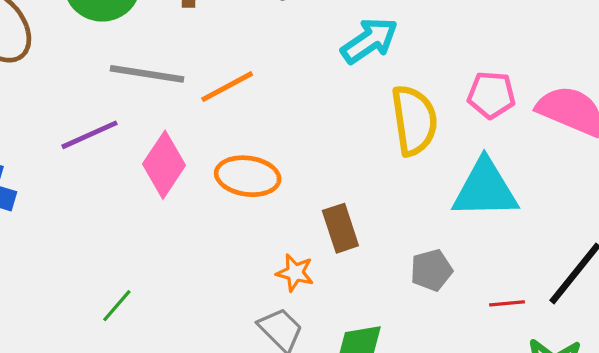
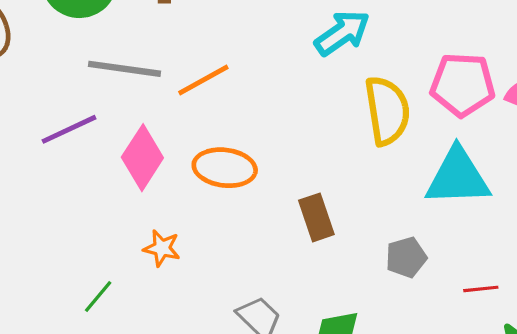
pink pentagon: (491, 95) -> (463, 85), size x1.4
orange star: (295, 273) -> (162, 248), moved

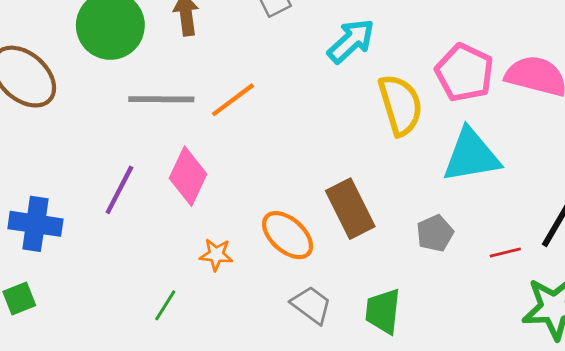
pink pentagon: (463, 85) -> (464, 73), turned 30
purple line: (69, 129) -> (119, 190), moved, turned -30
orange ellipse: (225, 168) -> (288, 235), moved, turned 42
brown rectangle: (316, 217) -> (350, 209), size x1.4

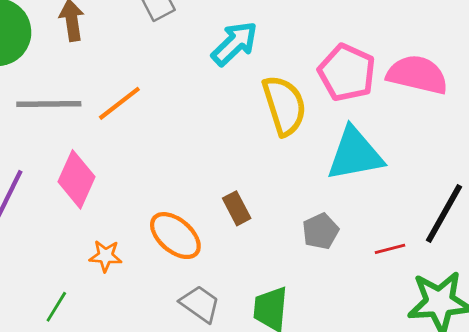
brown rectangle: (350, 209) -> (237, 208), size x0.6

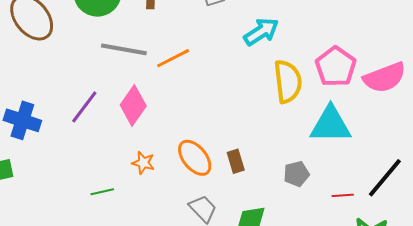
pink semicircle: (417, 75) -> (385, 78), turned 135
brown rectangle: (237, 208) -> (236, 161), moved
green line: (56, 307) -> (102, 192), turned 35

